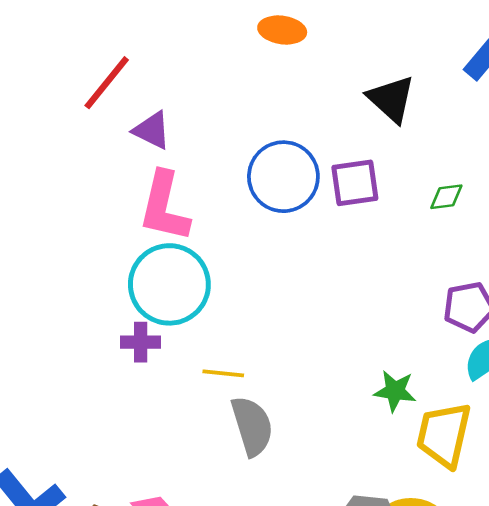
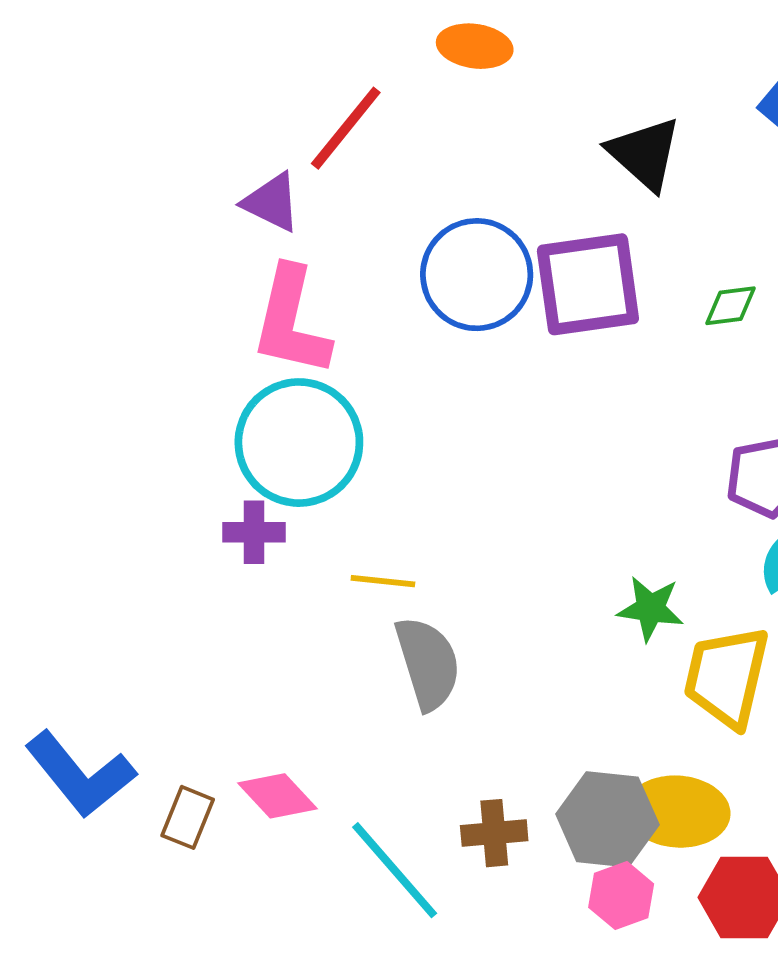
red line: (107, 83) -> (346, 128), moved
purple square: (355, 183) -> (588, 284), size x1.4

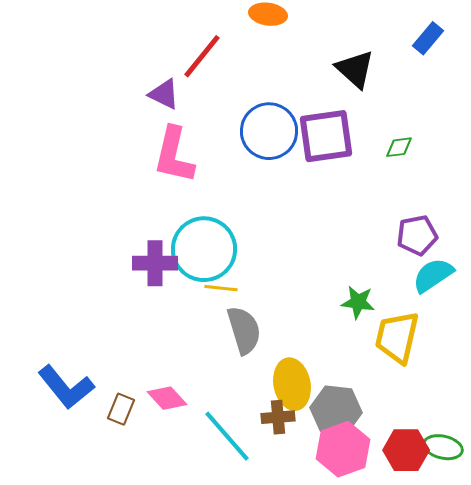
cyan circle: (299, 443) -> (204, 249), moved
purple cross: (254, 532) -> (155, 263), size x1.4
yellow ellipse: (678, 812) -> (292, 384), moved, turned 75
pink hexagon: (621, 896) -> (343, 449), size x1.6

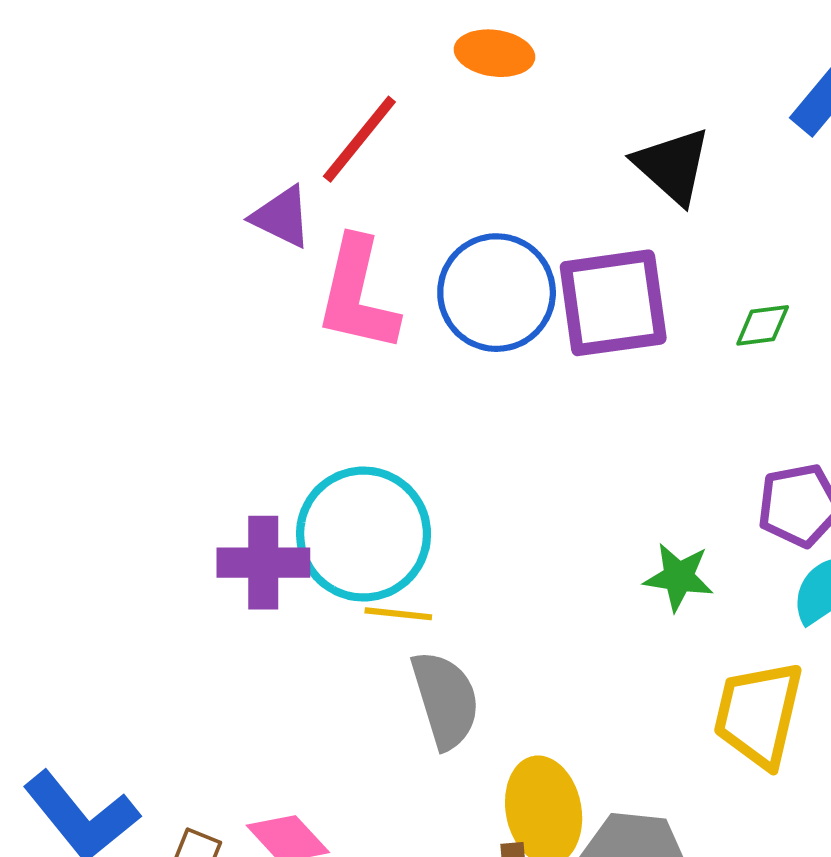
pink L-shape: (174, 155) -> (357, 295), moved
green star: (358, 302) -> (679, 577), moved

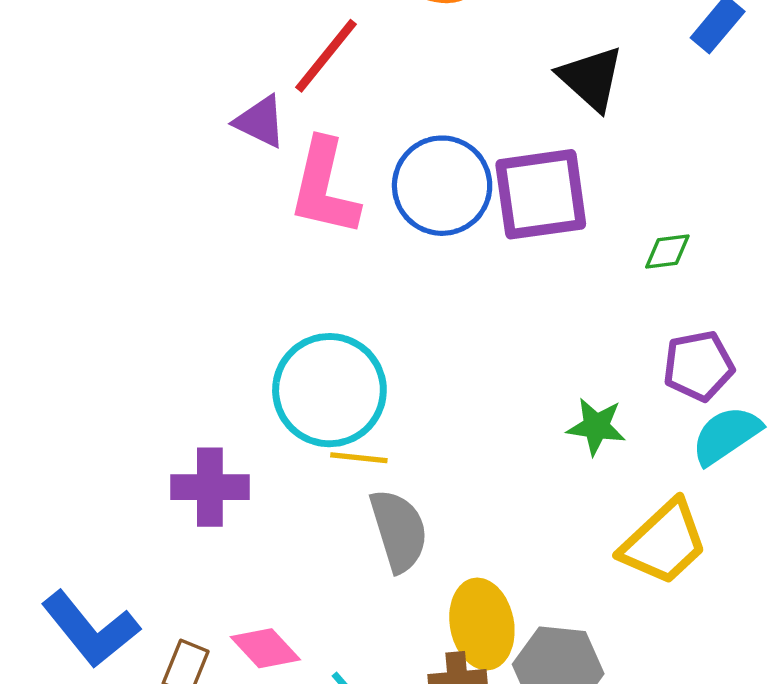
green diamond: (763, 325) -> (667, 252), moved
purple cross: (263, 563) -> (210, 487), moved
yellow trapezoid: (758, 714) -> (664, 543), turned -146

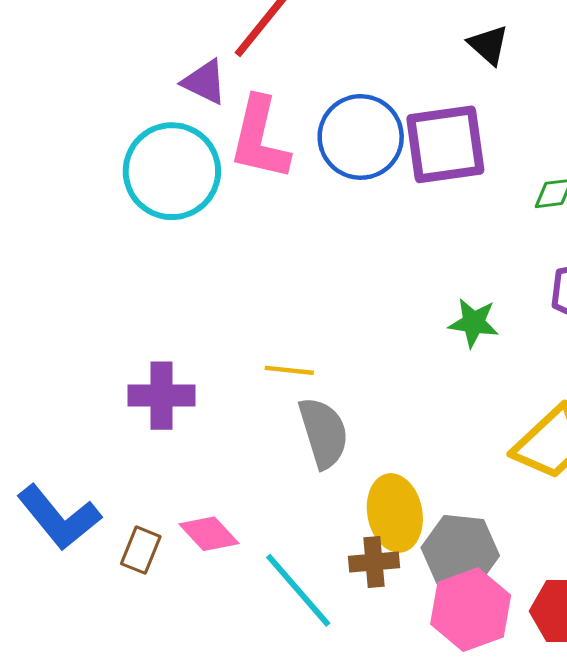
black triangle: (591, 78) -> (488, 45), size x0.7
cyan circle: (329, 390) -> (172, 171), moved
green star: (596, 426) -> (474, 323), moved

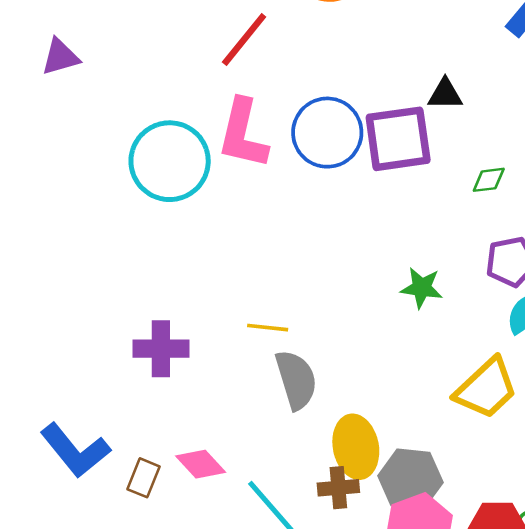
black triangle: (488, 45) -> (445, 94), moved, turned -42
purple triangle: (205, 82) -> (60, 57), moved, turned -42

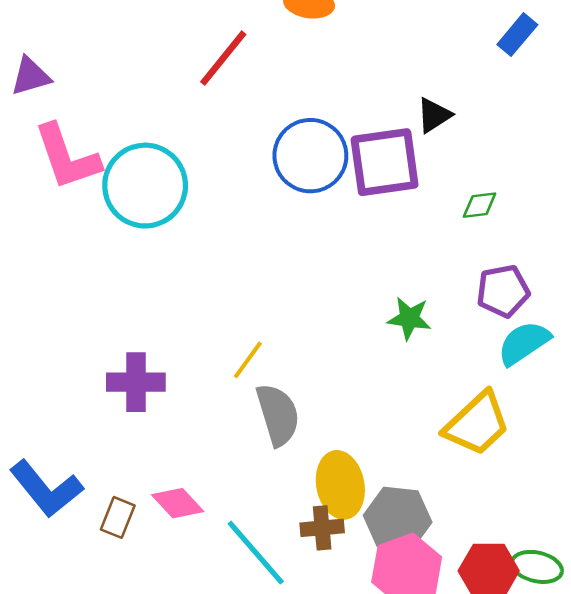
black triangle: (445, 94) -> (434, 115), turned -33
pink L-shape: (243, 134) -> (67, 157), moved, turned -32
yellow line: (268, 328) -> (248, 360), turned -60

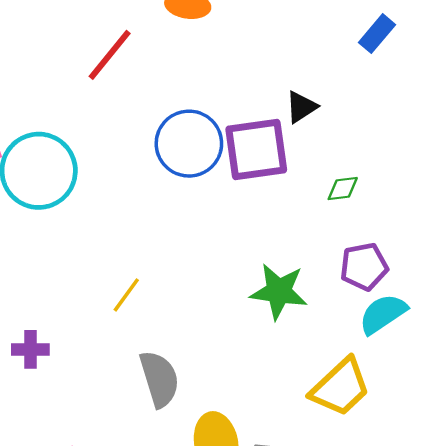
green star: (409, 318) -> (279, 291), size x1.4
yellow line: (248, 360) -> (126, 295), moved
purple cross: (136, 382) -> (30, 349), size x0.7

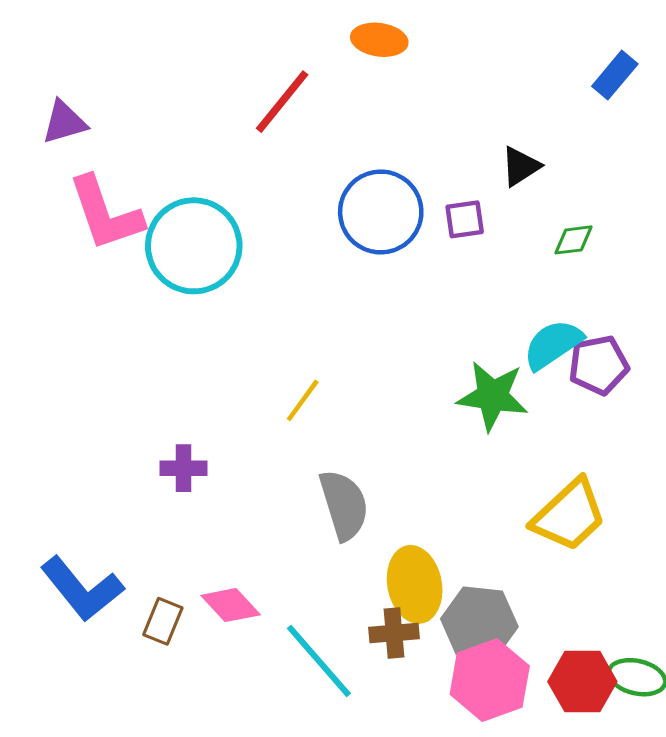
purple square: (256, 149) -> (465, 219), size x0.5
green diamond: (343, 189) -> (574, 240), moved
cyan semicircle: (383, 314) -> (553, 344), moved

